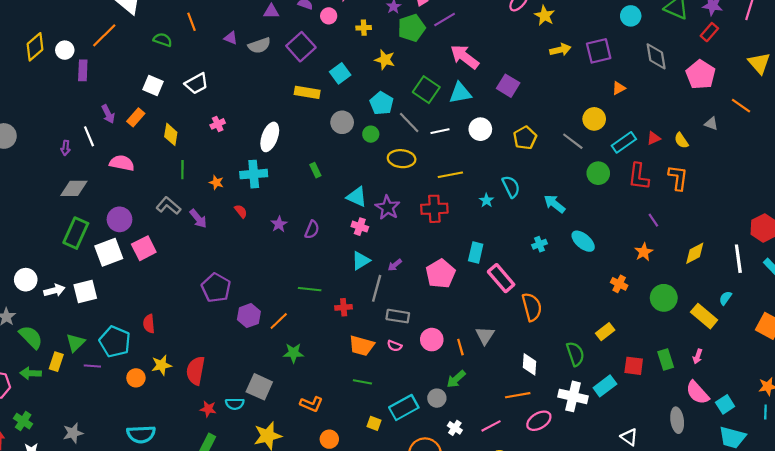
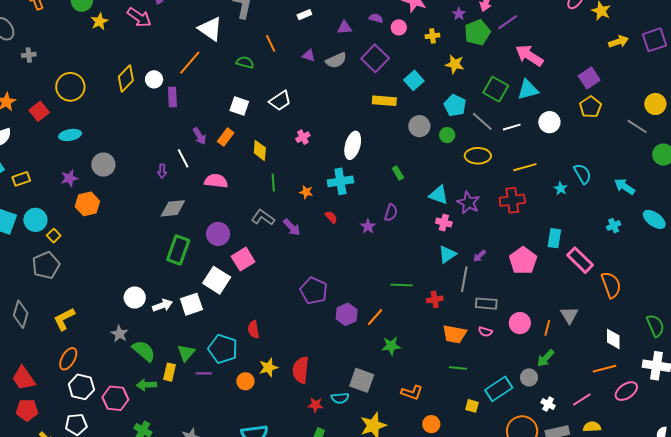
purple square: (508, 86) -> (589, 78), moved, turned 30
yellow pentagon: (525, 138) -> (590, 107), moved
purple semicircle: (312, 230) -> (391, 213), moved
white square: (109, 252) -> (217, 280), moved, turned -32
orange line: (460, 347) -> (547, 328), turned 35

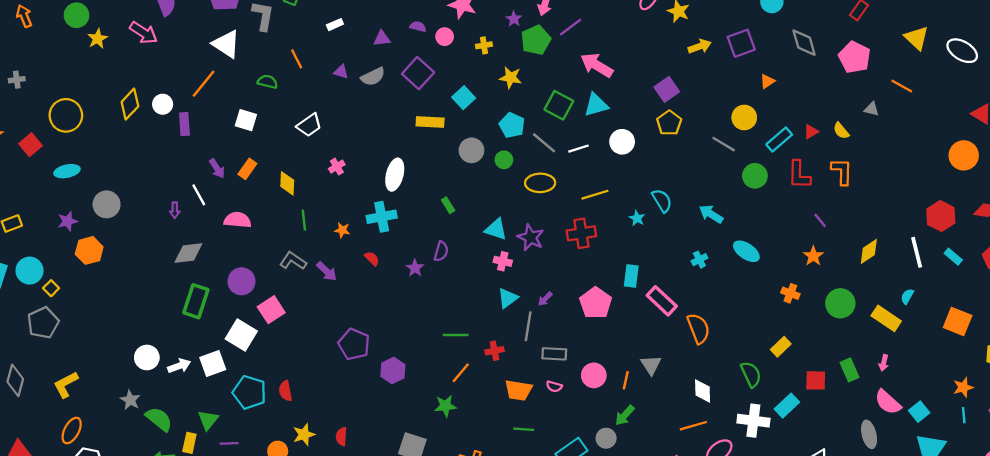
white square: (239, 106) -> (246, 120), moved
orange line: (375, 317) -> (461, 373), moved
cyan pentagon: (223, 349) -> (249, 392), moved
red semicircle: (301, 370) -> (341, 436), size x0.6

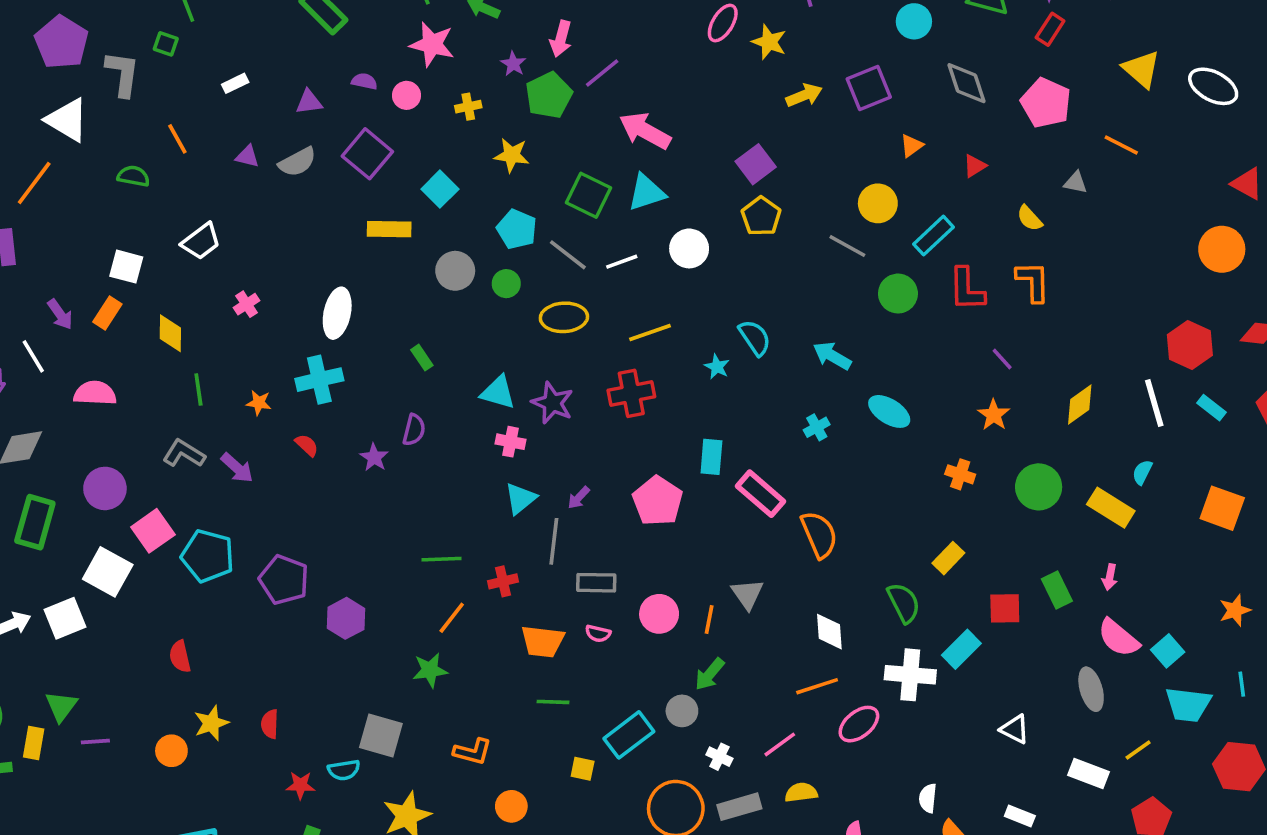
white square: (246, 120) -> (126, 267), moved
red triangle: (811, 132) -> (975, 166), moved
cyan pentagon: (249, 392) -> (208, 556), moved
cyan line: (964, 415) -> (1242, 684), moved

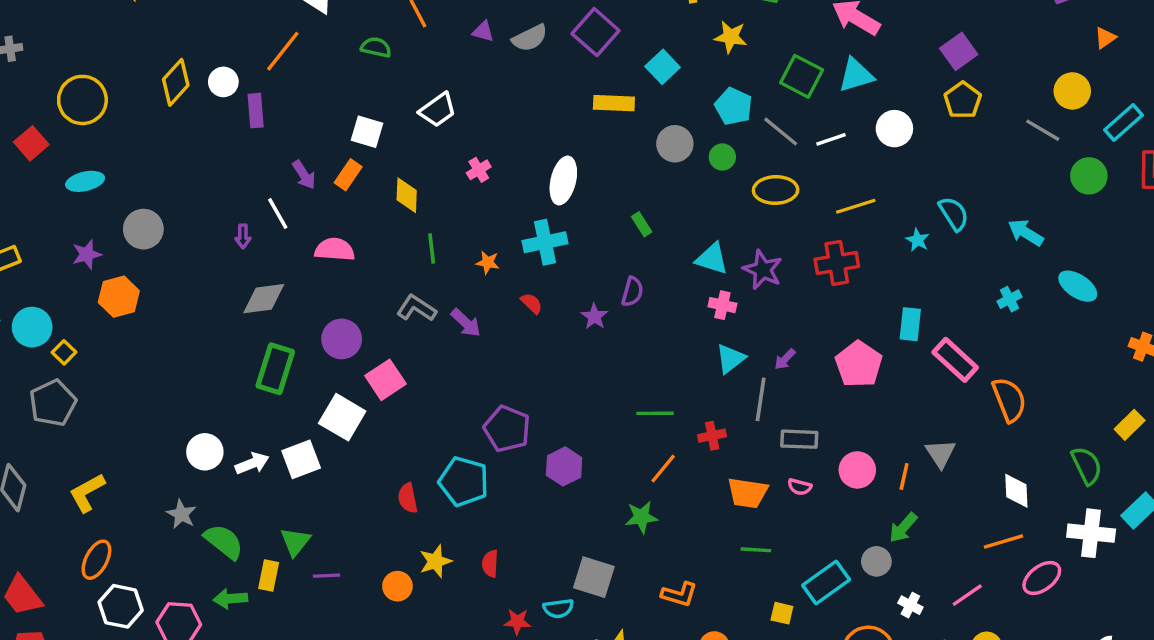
cyan pentagon: (208, 556) -> (464, 481), moved

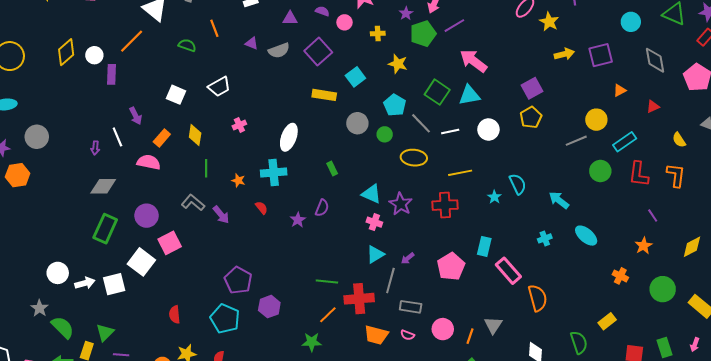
gray line: (1043, 130) -> (576, 141), turned -60
orange rectangle: (348, 175) -> (162, 138), moved
red cross: (712, 436) -> (359, 299), size x1.8
cyan pentagon: (464, 481) -> (225, 319), moved

